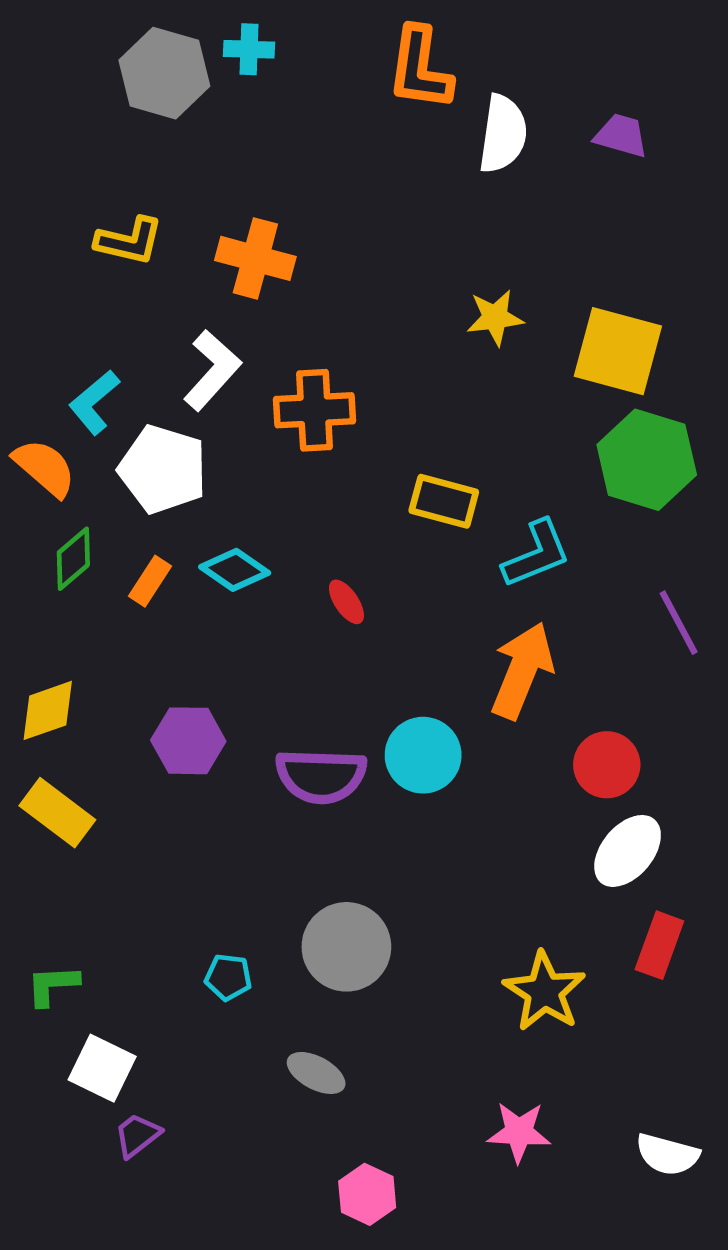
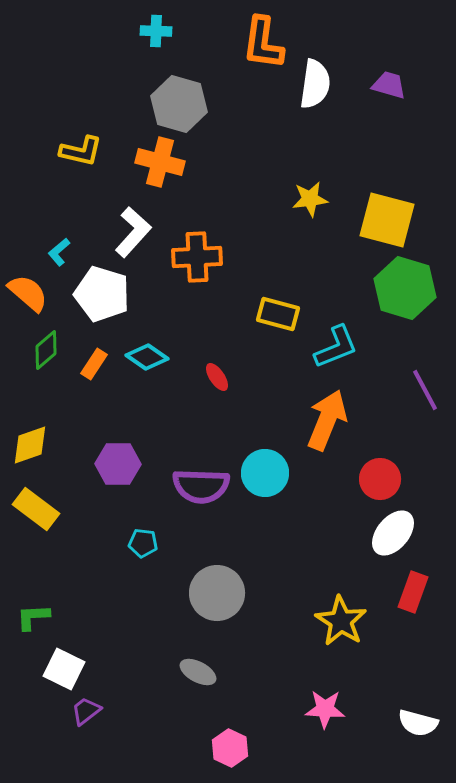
gray hexagon: (164, 73) -> (179, 104), moved
cyan L-shape: (94, 402) -> (59, 252), size x0.7
cyan pentagon: (228, 977) -> (143, 543), moved

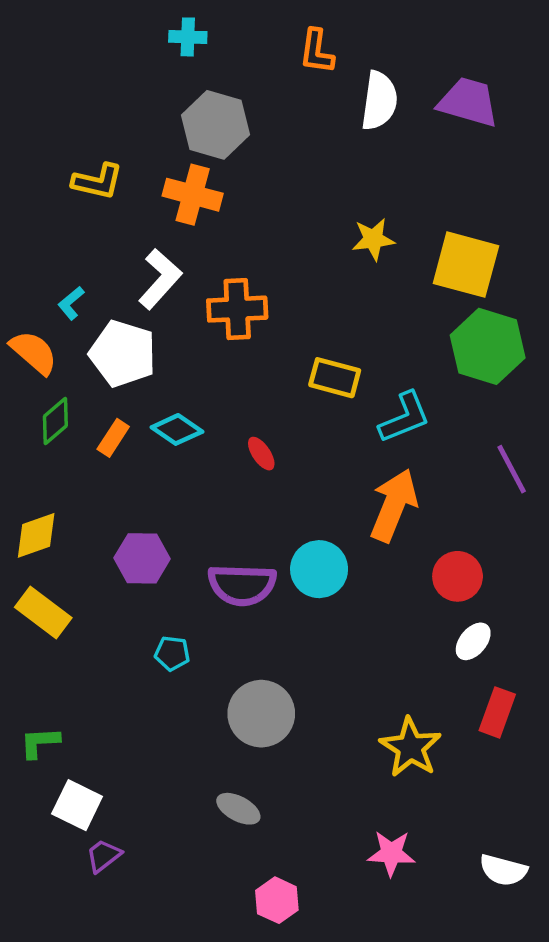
orange L-shape: (263, 43) -> (317, 51), size x0.7
purple trapezoid: (389, 85) -> (468, 102), size x1.5
white ellipse: (393, 533) -> (473, 641), size x0.7

